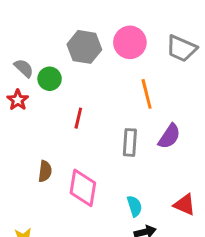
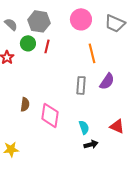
gray hexagon: (84, 47) -> (39, 21), moved
gray semicircle: (24, 68) -> (11, 24), moved
red line: (78, 118) -> (47, 46), moved

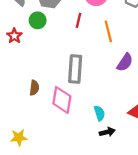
red line: (47, 46) -> (78, 20), moved
gray rectangle: (81, 85) -> (75, 69), moved, size x1.4

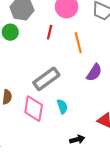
gray rectangle: (75, 69) -> (46, 79), turned 50
cyan semicircle: (99, 113) -> (62, 107), moved

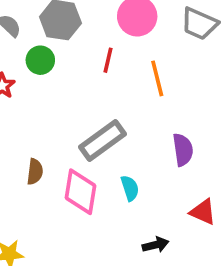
purple semicircle: (94, 73) -> (183, 150), moved, turned -42

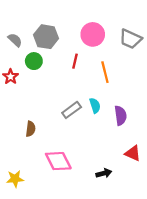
gray rectangle: (102, 141) -> (72, 110), size x0.7
cyan semicircle: (130, 188) -> (95, 106), moved
pink diamond: (81, 192) -> (58, 161), moved, turned -36

